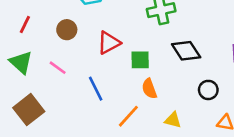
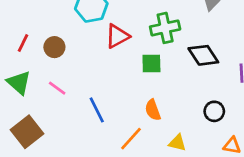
brown circle: (67, 30) -> (54, 47), moved
red triangle: (109, 43) -> (117, 36), moved
black diamond: (186, 51) -> (203, 55), moved
green square: (140, 60) -> (151, 63), moved

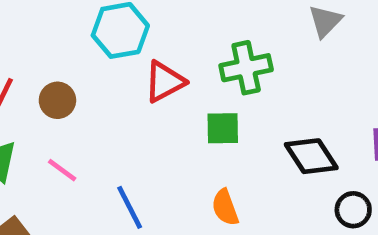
black diamond: (203, 55) -> (311, 156), moved
black circle: (214, 111) -> (353, 210), moved

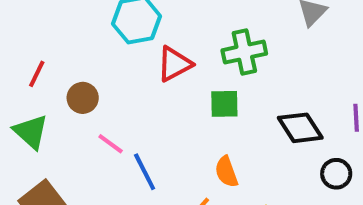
brown circle: (57, 100) -> (83, 98), moved
pink line: (62, 170) -> (111, 144), moved

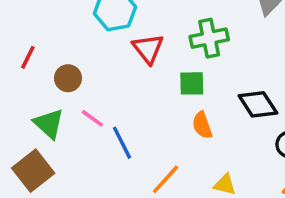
red triangle: (174, 64) -> (148, 49), turned -40
green triangle: (31, 132) -> (49, 124), moved
orange semicircle: (226, 172) -> (202, 125), moved

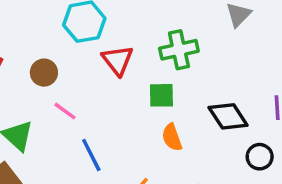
brown circle: (68, 78) -> (44, 73), moved
pink line: (92, 118) -> (65, 111), moved

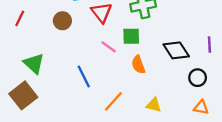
brown circle: (44, 73) -> (62, 21), moved
pink line: (65, 111) -> (109, 47), moved

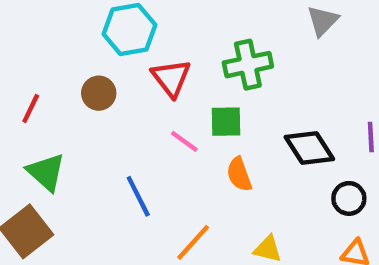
red line: (20, 18) -> (31, 108), moved

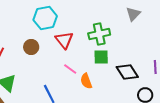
green square: (226, 122) -> (101, 57), moved
orange semicircle: (239, 174) -> (86, 81), moved

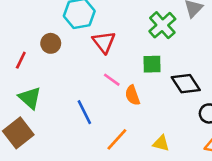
green cross: (99, 34) -> (162, 25), moved, turned -30
brown circle: (31, 47) -> (51, 43), moved

